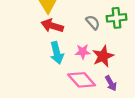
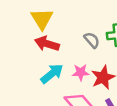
cyan arrow: (57, 53) -> (52, 74), turned -115

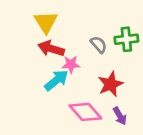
pink star: (81, 72) -> (71, 64), moved

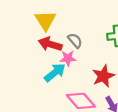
gray semicircle: (99, 45) -> (75, 41), moved

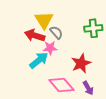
yellow triangle: (45, 20) -> (44, 20), moved

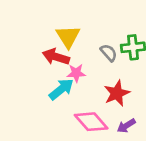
gray semicircle: (56, 32) -> (109, 53), moved
purple arrow: (88, 88) -> (126, 126), turned 88

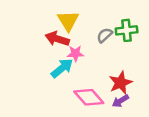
gray semicircle: (109, 53) -> (105, 35), turned -91
red star: (117, 93) -> (120, 83), moved

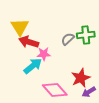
yellow triangle: (68, 21) -> (20, 27), moved
purple arrow: (120, 101) -> (89, 92), moved

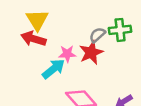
red arrow: (29, 42) -> (33, 39), moved
red star: (81, 78) -> (91, 53), moved

